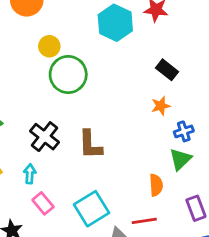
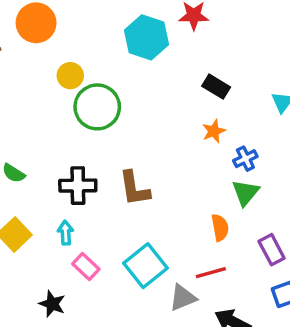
black cross: (44, 137) -> (78, 186), turned -32

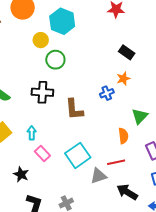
cyan hexagon: (146, 37) -> (62, 21), moved
green circle: (97, 107) -> (55, 60), size x0.7
blue cross: (245, 159) -> (107, 93), moved
black cross: (78, 186) -> (42, 92), moved

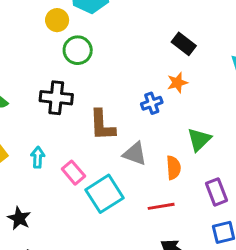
pink rectangle: (42, 154) -> (73, 173), moved
gray triangle: (98, 176) -> (135, 154), moved, turned 36

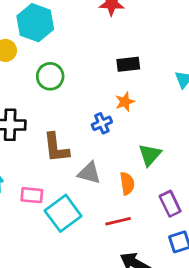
black rectangle: (184, 44) -> (128, 64), turned -40
green circle: (78, 50) -> (50, 76), moved
pink rectangle: (73, 173) -> (32, 195), turned -40

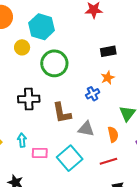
green circle: (50, 76) -> (54, 63), size x1.4
pink rectangle: (32, 195) -> (40, 153), moved

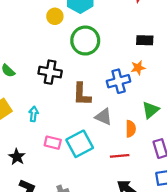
blue cross: (93, 94) -> (119, 81), size x1.5
pink rectangle: (40, 153) -> (53, 143), moved

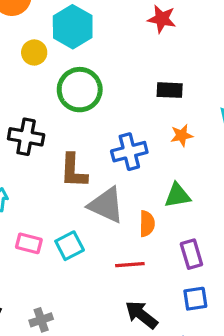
orange star: (138, 68) -> (182, 135), moved
green triangle: (151, 110) -> (177, 196), turned 30
gray triangle: (104, 117) -> (106, 205), size x1.4
cyan square: (80, 144) -> (70, 246), size x0.7

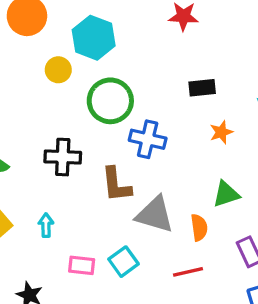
blue cross: (129, 152) -> (148, 139), moved, turned 36

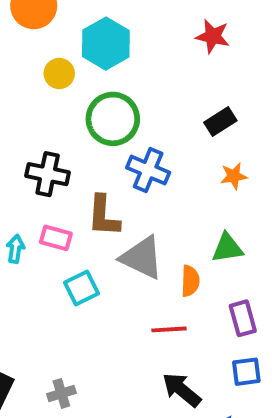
black rectangle: (202, 88) -> (220, 122), turned -36
cyan square: (124, 262) -> (81, 288), moved
pink rectangle: (82, 265) -> (56, 238), moved

